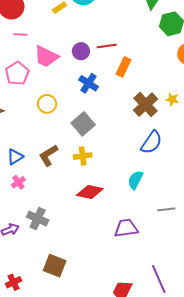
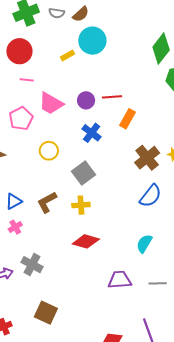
cyan semicircle: (135, 180) -> (144, 244), moved
gray line: (166, 209) -> (158, 283), moved

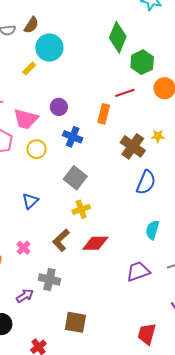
red line: (112, 97) -> (125, 93), moved
yellow circle: (49, 151) -> (37, 149), moved
blue triangle: (14, 201) -> (30, 201), moved
brown L-shape: (47, 202) -> (61, 240), moved

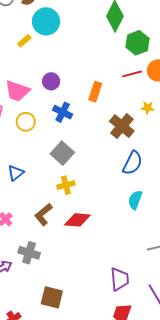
red line: (125, 93) -> (132, 74), moved
yellow star: (158, 136) -> (148, 108), moved
cyan semicircle: (152, 230) -> (135, 200), moved
purple trapezoid: (138, 271) -> (120, 279), moved, turned 100

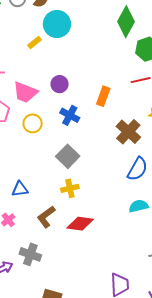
blue triangle: (16, 173) -> (20, 189), moved, turned 30
cyan semicircle: (135, 200) -> (139, 206), turned 54

